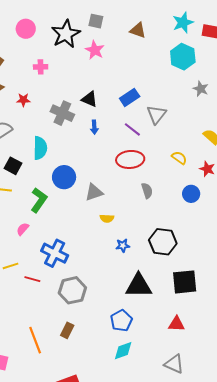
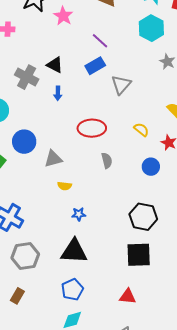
purple line: (132, 129) -> (100, 41), moved
black hexagon: (163, 242) -> (143, 217), moved
black triangle: (139, 286) -> (74, 251), moved

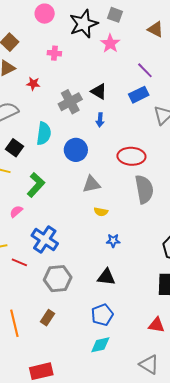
gray cross: (27, 77) -> (70, 102), turned 30
blue circle: (24, 142) -> (76, 150), moved
gray semicircle: (107, 161) -> (144, 189), size x1.8
black triangle: (74, 251) -> (106, 277), size x0.7

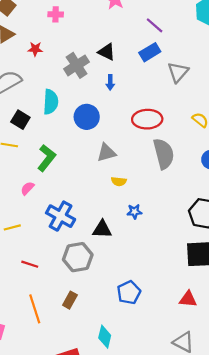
red line: (19, 262) -> (30, 264), moved
black triangle: (106, 277) -> (102, 229), moved
cyan diamond: (100, 345) -> (105, 337), moved, turned -60

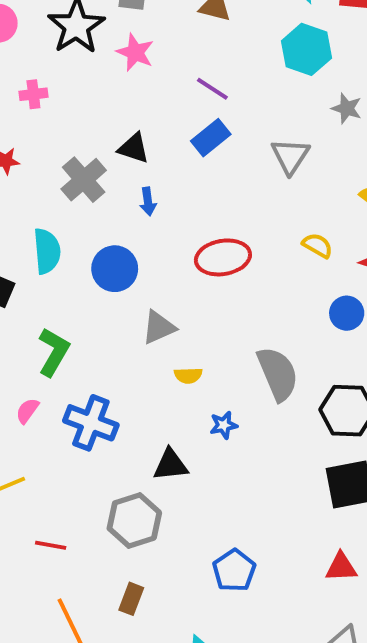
gray triangle: (178, 72) -> (290, 156), moved
gray semicircle: (164, 154) -> (278, 374), moved
blue cross: (61, 216) -> (91, 423), moved

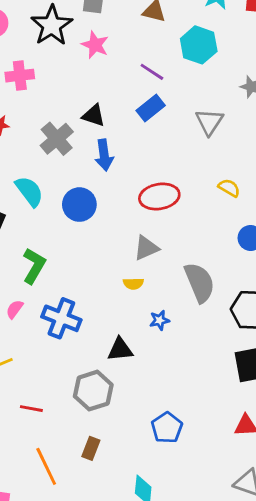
cyan hexagon: (307, 49) -> (199, 45), moved
pink cross: (33, 94) -> (20, 76), size x1.4
blue arrow: (148, 201) -> (104, 155), size x1.5
cyan semicircle: (47, 251) -> (29, 191), turned -32
gray triangle: (159, 327) -> (146, 248), moved

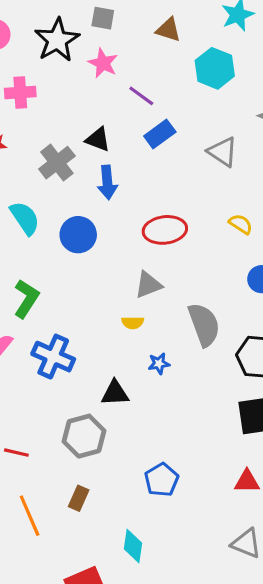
purple line: (152, 72) -> (141, 96), moved
gray triangle: (209, 122) -> (223, 152), turned -32

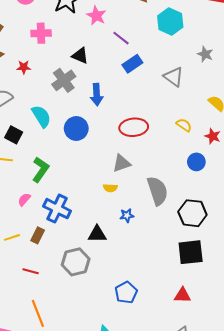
black triangle: (98, 139) -> (80, 56), moved
brown rectangle: (79, 498) -> (38, 235), moved

